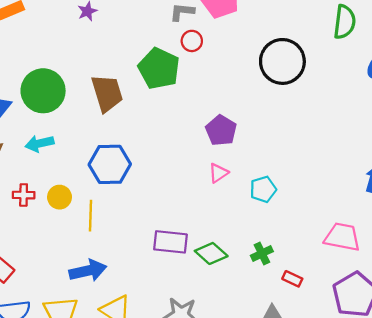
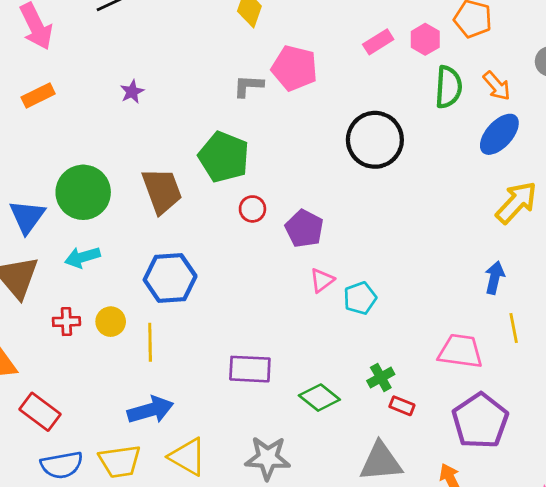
red circle: (192, 41) -> (252, 209), moved
pink triangle: (218, 173) -> (322, 280), moved
green diamond: (211, 253) -> (319, 398), moved
green cross: (262, 253) -> (381, 378), moved

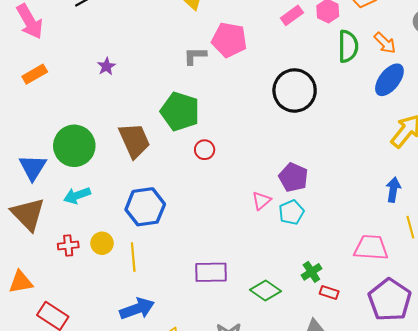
purple pentagon: (304, 229) -> (293, 177), moved

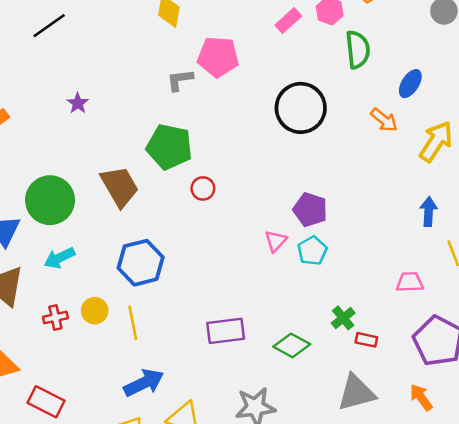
orange arrow: (385, 43) -> (384, 120), moved
blue ellipse: (389, 80) -> (410, 84), size x0.7
pink trapezoid: (371, 248) -> (410, 282), size x0.7

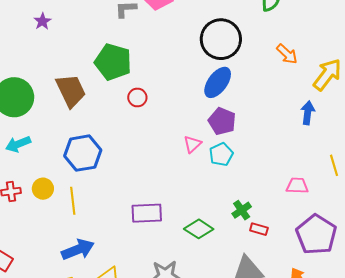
blue ellipse: (410, 84) -> (218, 82), moved, size x1.4
blue arrow: (429, 212) -> (308, 113), moved

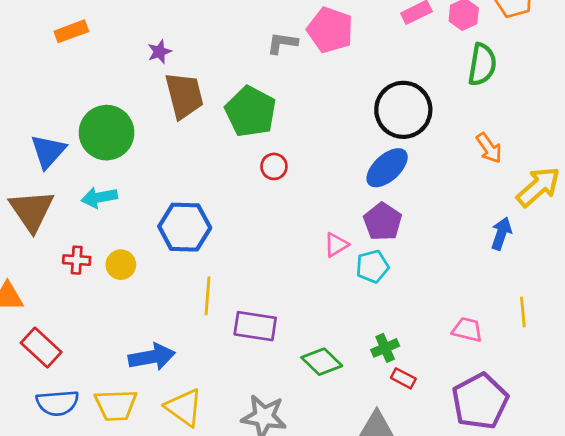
purple star: (42, 21) -> (159, 52), moved
brown trapezoid: (71, 91) -> (184, 96), moved
yellow line: (73, 201) -> (208, 296), moved

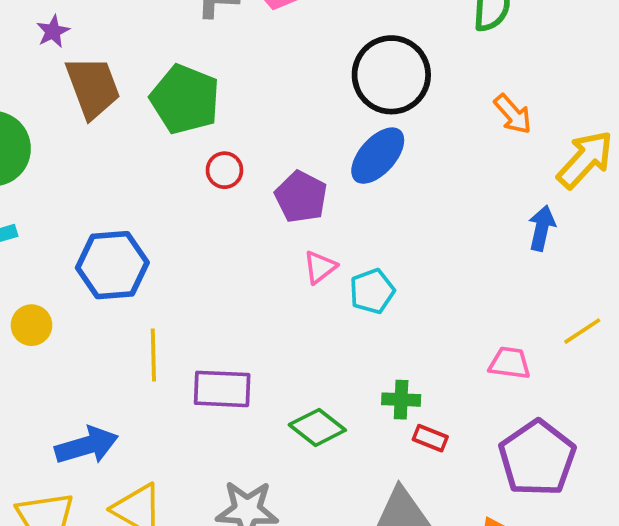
purple pentagon: (383, 222) -> (301, 197), moved
yellow line: (523, 312) -> (582, 331), turned 68
green cross: (385, 348) -> (401, 400), turned 32

